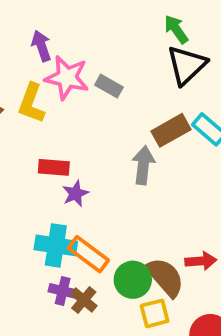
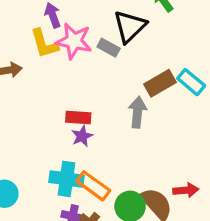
black triangle: (187, 65) -> (130, 26), moved
yellow L-shape: (31, 103) -> (44, 44), moved, turned -36
red rectangle: (54, 167) -> (78, 118), moved

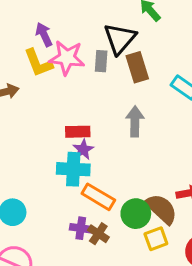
gray rectangle: (109, 48) -> (101, 61), turned 70
brown rectangle: (160, 83) -> (137, 67), moved, turned -72
cyan cross: (66, 179) -> (73, 169), moved

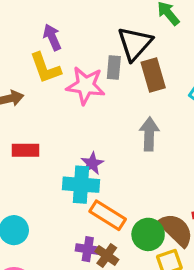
pink star: (67, 58) -> (86, 86), moved
red rectangle: (78, 132) -> (26, 150), moved

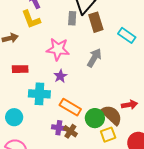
pink star: (86, 86) -> (58, 49), moved
gray arrow: (149, 134) -> (94, 58), turned 30
cyan cross: (81, 185) -> (39, 94), moved

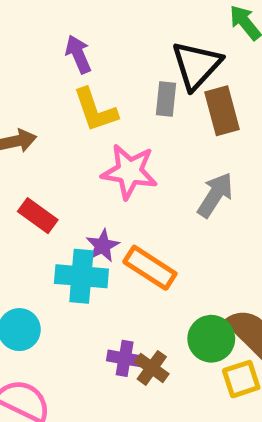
yellow L-shape: (31, 19) -> (95, 110), moved
red rectangle: (20, 69) -> (38, 216), turned 35
purple star: (60, 76) -> (103, 246), moved
orange rectangle: (70, 107) -> (150, 268), moved

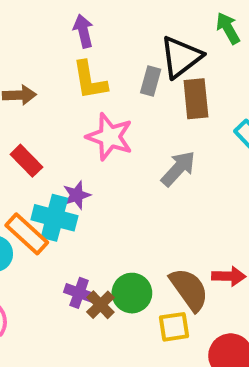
orange rectangle: (150, 268) -> (27, 234), moved
green circle: (211, 339) -> (132, 293), moved

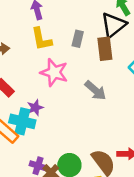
black triangle: (181, 57) -> (114, 25), moved
gray arrow: (178, 169) -> (95, 90), turned 90

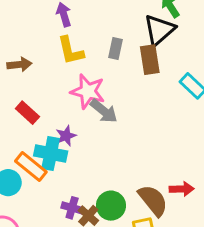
gray arrow: (95, 90) -> (104, 111), moved

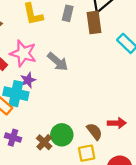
pink star: (88, 91) -> (23, 53), moved
brown semicircle: (153, 200) -> (94, 131), size x0.7
purple cross: (72, 208) -> (13, 138), moved

